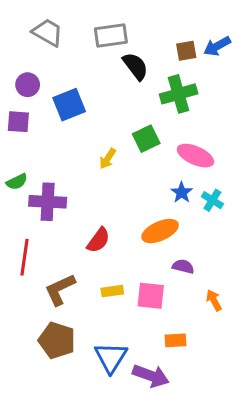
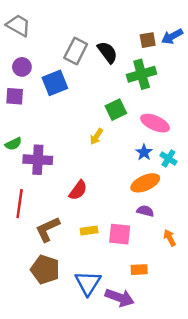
gray trapezoid: (48, 32) -> (18, 25), moved
gray rectangle: (111, 35) -> (76, 51), moved, turned -55
yellow arrow: (108, 159) -> (96, 137), moved
orange ellipse: (160, 231) -> (145, 183), moved

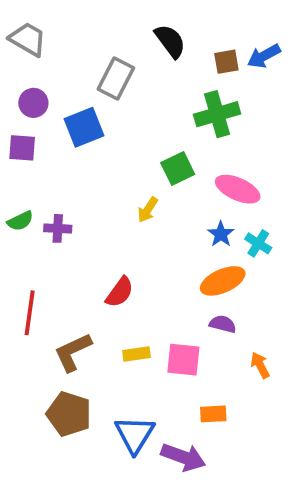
black semicircle: (107, 52) -> (170, 41), moved
purple cross: (38, 160) -> (58, 228), moved, size x0.6

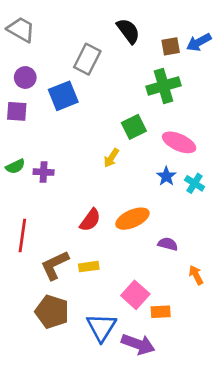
orange ellipse: (223, 281) -> (132, 219), moved
yellow rectangle: (136, 354) -> (89, 267), moved
pink square: (183, 360) -> (135, 295), moved, turned 36

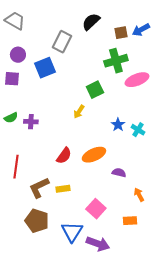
black semicircle: (128, 31) -> (91, 22), turned -96
pink ellipse: (179, 142) -> (137, 80), moved, turned -45
orange rectangle: (161, 312) -> (130, 221), moved

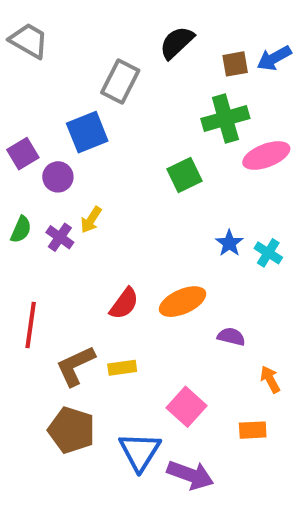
purple circle: (18, 55) -> (58, 177), moved
purple square: (12, 79) -> (23, 154), turned -35
yellow arrow: (79, 112) -> (91, 220), moved
green semicircle: (11, 118) -> (21, 229), turned -40
purple cross: (31, 122) -> (60, 237), turned 32

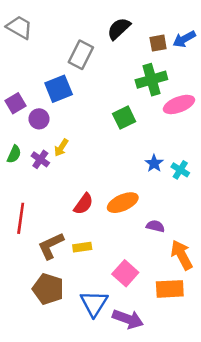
orange arrow: (270, 379) -> (182, 255), size x1.6
orange rectangle: (253, 430) -> (170, 289), size x1.5

